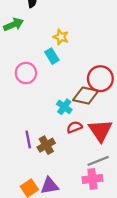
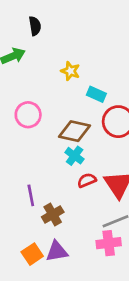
cyan rectangle: (52, 56) -> (96, 94), moved, turned -35
brown diamond: (86, 96) -> (75, 131), moved
brown cross: (46, 145) -> (53, 214), moved

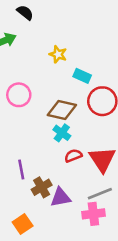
black semicircle: (35, 26) -> (25, 13), turned -42
purple triangle: (57, 251) -> (61, 197), moved

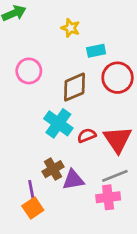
cyan rectangle: (82, 76) -> (96, 51), turned -36
brown diamond: (62, 110) -> (75, 87), turned -36
cyan cross: (62, 133) -> (58, 123), moved, size x1.5
purple line: (21, 170) -> (31, 191), moved

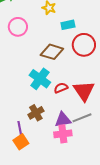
pink circle: (29, 71) -> (18, 27), moved
brown diamond: (75, 87) -> (52, 52), turned 40
purple triangle: (73, 180) -> (63, 120), moved
pink cross: (108, 197) -> (63, 134), moved

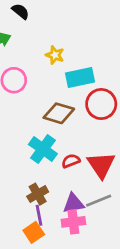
cyan rectangle: (68, 25) -> (80, 78), size x1.5
purple line: (20, 129) -> (39, 215), moved
orange square: (21, 142) -> (34, 232), moved

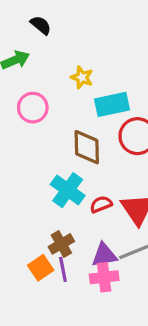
brown diamond: (59, 113) -> (87, 147), turned 72
orange square: (34, 232) -> (41, 268), moved

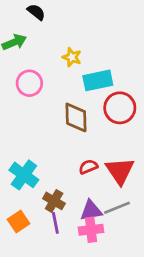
cyan cross: (68, 190) -> (24, 175), moved
brown cross: (61, 244) -> (54, 201), turned -30
orange square: (41, 268) -> (18, 222), moved

